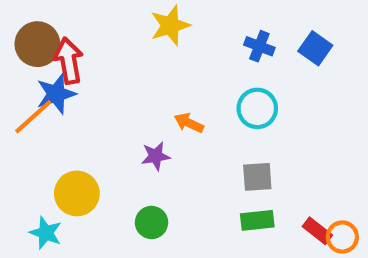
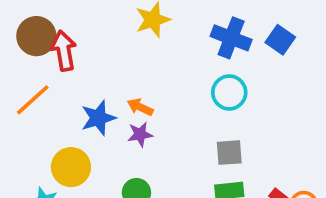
blue cross: (259, 46) -> (231, 38), size x1.5
blue star: (56, 94) -> (98, 118), moved
orange arrow: (189, 123) -> (140, 107), moved

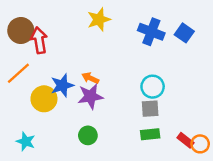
cyan circle: (229, 92) -> (153, 87), moved
purple star: (140, 134) -> (90, 96), size x1.5
yellow circle: (71, 167) -> (44, 99), moved

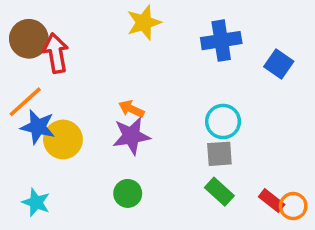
blue cross: (151, 32) -> (221, 41), turned -30
blue square: (184, 33) -> (279, 64), moved
blue star: (62, 85) -> (38, 127), moved, turned 30
green rectangle: (150, 134) -> (219, 192), turned 48

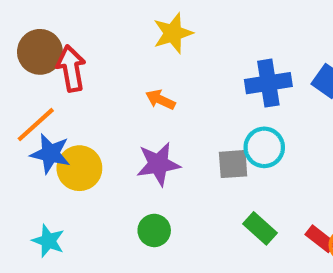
blue cross: (221, 41) -> (268, 83), moved
orange arrow: (131, 109) -> (160, 100), moved
gray square: (219, 154) -> (233, 164), moved

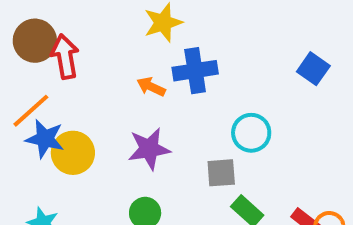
blue cross: (268, 83) -> (195, 71), moved
gray square: (233, 164) -> (221, 173), moved

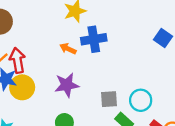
red arrow: (65, 57) -> (17, 60), moved
cyan circle: (251, 133) -> (141, 100), moved

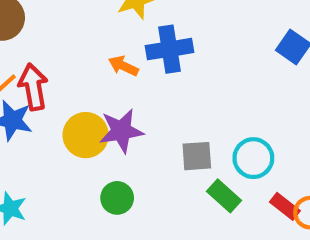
yellow circle: (22, 87) -> (86, 135), moved

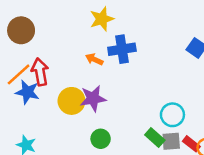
gray square: (197, 156) -> (171, 141), moved
green circle: (117, 198) -> (101, 139), moved

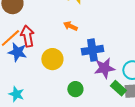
blue cross: (122, 49) -> (92, 50), moved
purple star: (93, 98) -> (104, 68), moved

